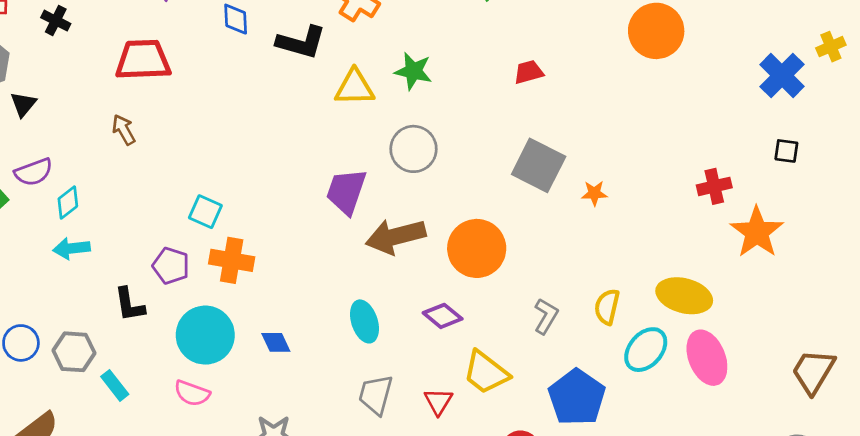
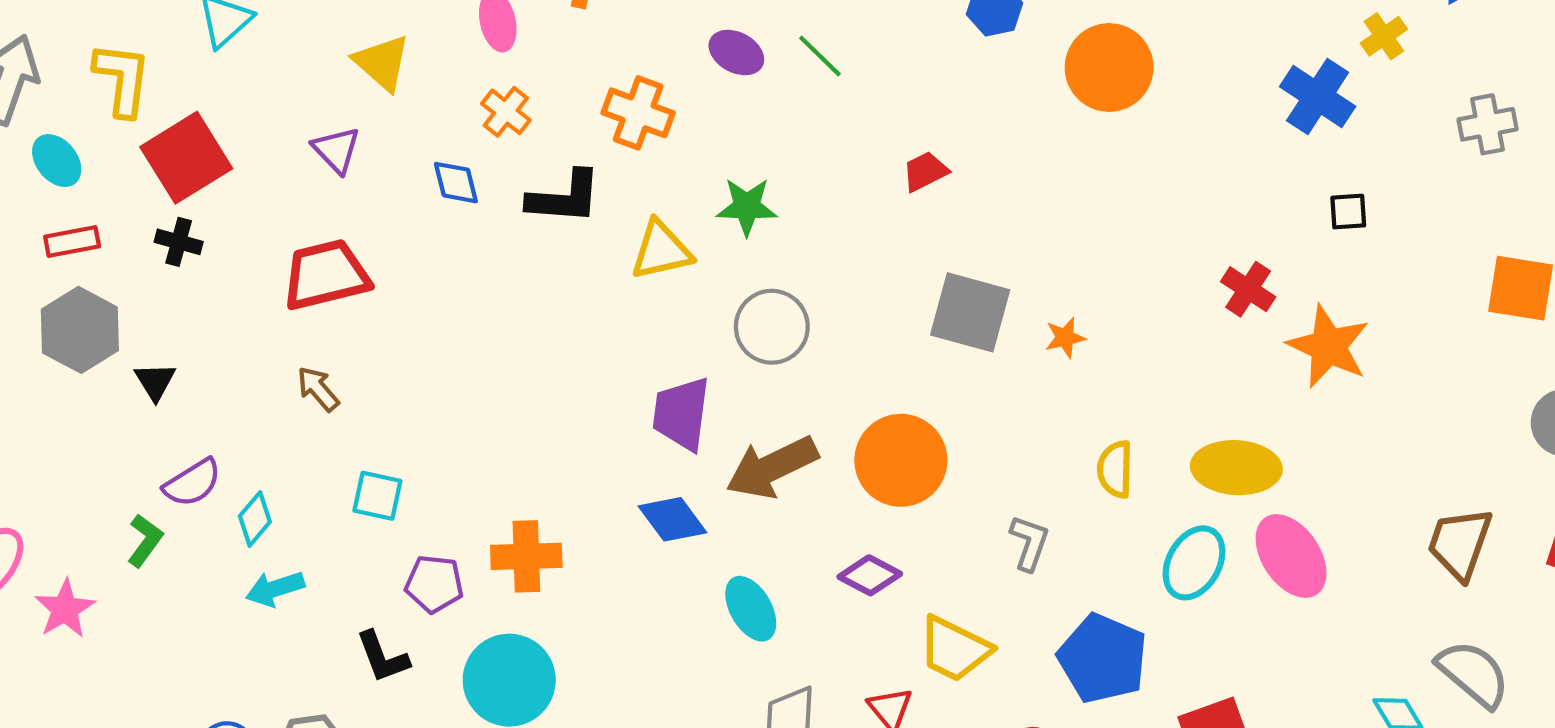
red cross: (714, 186) -> (1248, 289), turned -32
cyan square: (205, 212) -> (377, 496), moved
yellow semicircle: (607, 307) -> (1115, 469), moved
blue diamond: (276, 342) -> (672, 519), moved, size x1.4

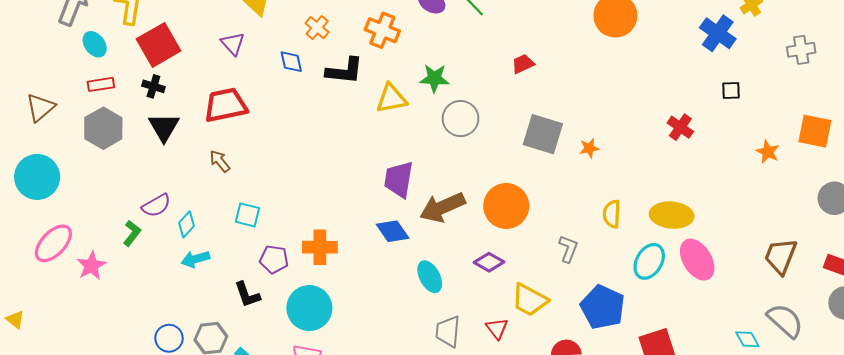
gray circle: (772, 327) -> (461, 119), moved
orange star: (1328, 346) -> (768, 152), moved, size x0.6
black triangle: (155, 381) -> (164, 127), moved, size x1.5

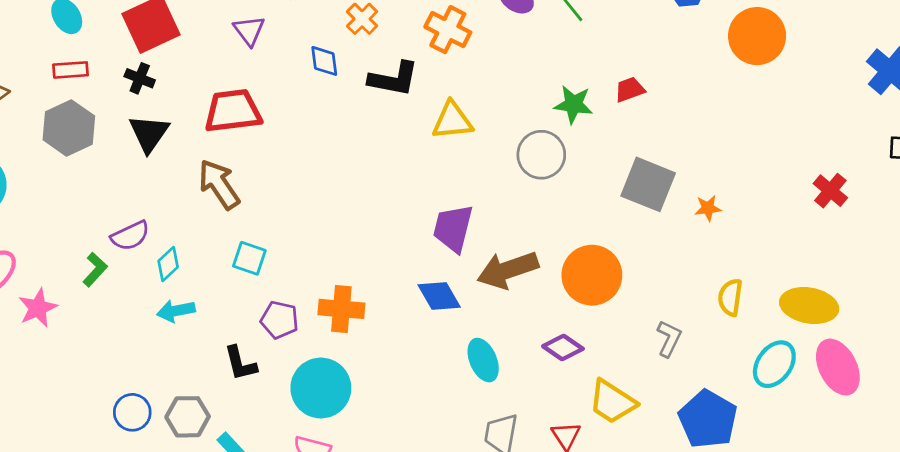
green star: (434, 78) -> (573, 104), moved
brown arrow: (220, 161) -> (219, 184), size x1.6

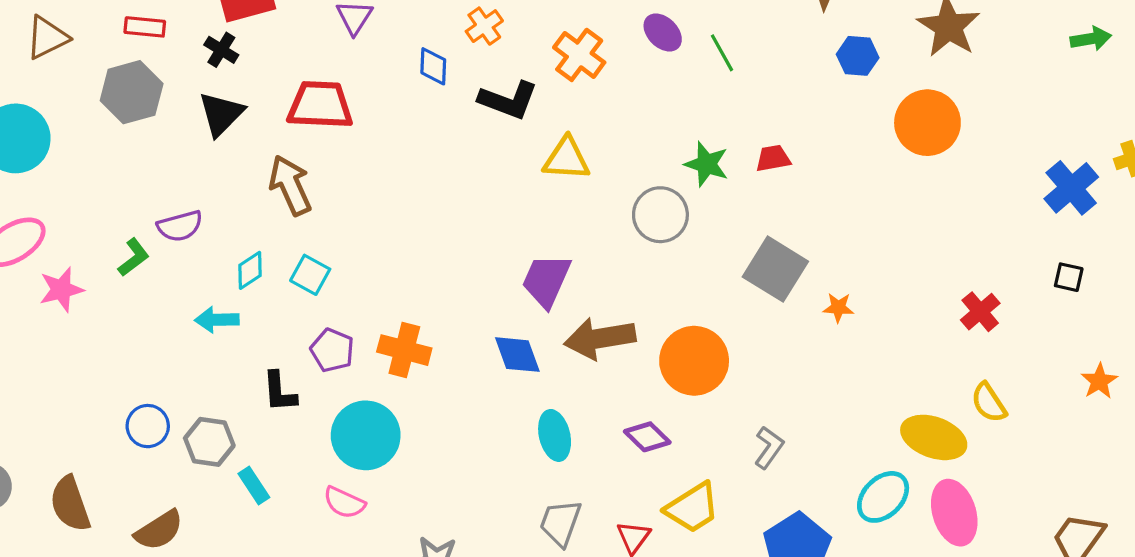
cyan diamond: (168, 264) -> (250, 270), moved
yellow semicircle: (730, 297) -> (989, 403), moved, turned -51
yellow trapezoid: (612, 402) -> (692, 508), turned -75

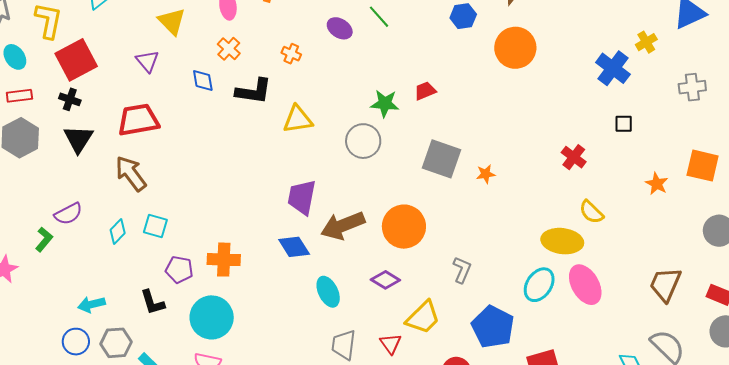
green line: (722, 53) -> (379, 17), moved
orange cross: (579, 55) -> (291, 54), size x0.6
cyan arrow: (217, 320) -> (91, 304), moved

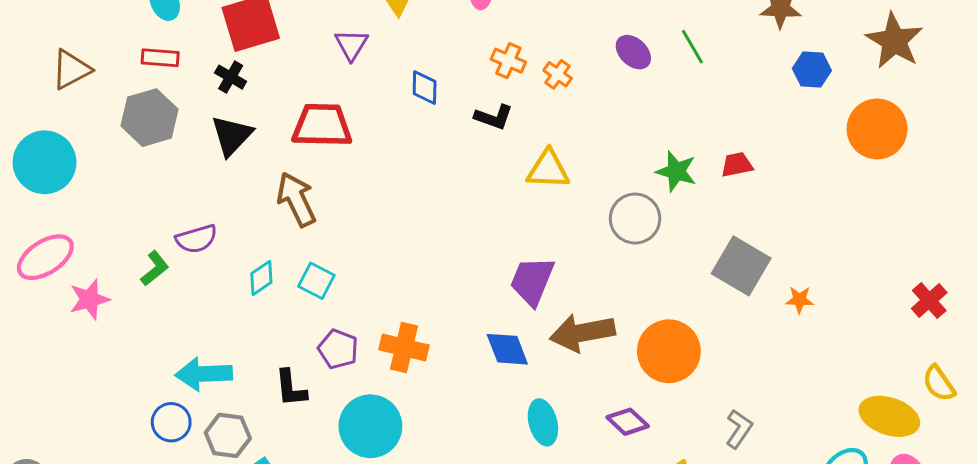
orange cross: (229, 49) -> (508, 61), moved, turned -30
black L-shape: (254, 91) -> (494, 117), size x0.7
cyan arrow: (91, 304) -> (204, 374), size x1.4

